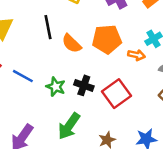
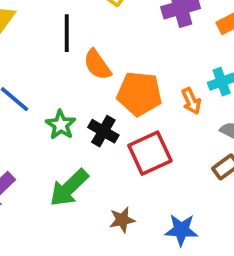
orange pentagon: (107, 39) -> (139, 94), moved
orange arrow: (136, 55) -> (191, 101), turned 42

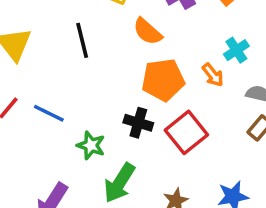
orange semicircle: (97, 65) -> (148, 32), moved
green star: (61, 125) -> (91, 145), moved

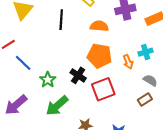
orange semicircle: (148, 32) -> (99, 26), turned 126
blue line: (49, 113) -> (23, 63), moved

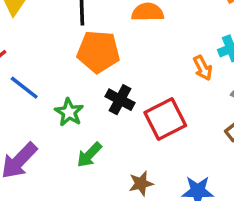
orange pentagon: (99, 56) -> (98, 52), moved
green arrow: (57, 106) -> (89, 155), size x0.7

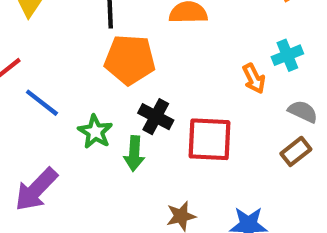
red square: (165, 119) -> (210, 139), turned 30
green arrow: (89, 155) -> (134, 153), moved, turned -40

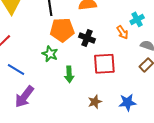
blue line: (42, 103) -> (16, 70), moved
black cross: (156, 117) -> (87, 38), moved
green star: (95, 132) -> (50, 54), moved

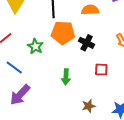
green star: (50, 54) -> (35, 46), moved
red square: (104, 64) -> (101, 70), size x0.6

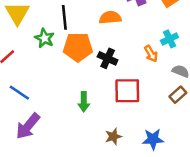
green star: (35, 46) -> (44, 38), moved
red square: (101, 70) -> (127, 91), size x1.6

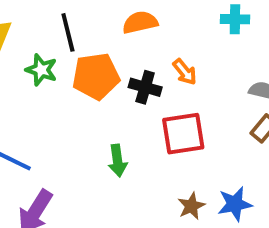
cyan cross: (170, 39) -> (235, 19), moved, turned 35
orange arrow: (151, 54) -> (185, 72), moved
brown star: (113, 136) -> (191, 206), moved

